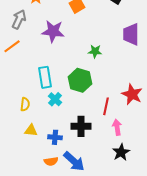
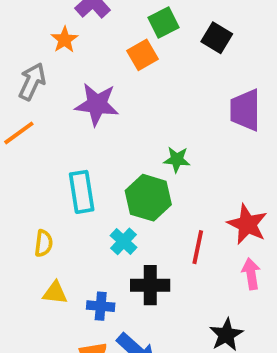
green star: (95, 51) -> (177, 160), moved
cyan cross: (55, 99) -> (124, 241), moved
pink arrow: (117, 127) -> (251, 274), moved

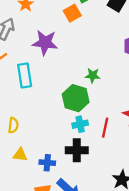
cyan rectangle: (82, 192) -> (25, 75), moved
cyan cross: (124, 241) -> (80, 124), moved, turned 35

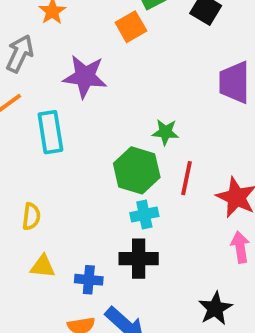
red line: (105, 128) -> (187, 178), moved

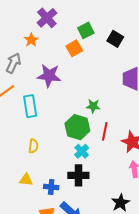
cyan cross: (144, 215) -> (82, 151), turned -32
yellow semicircle: (31, 216) -> (33, 146), moved

